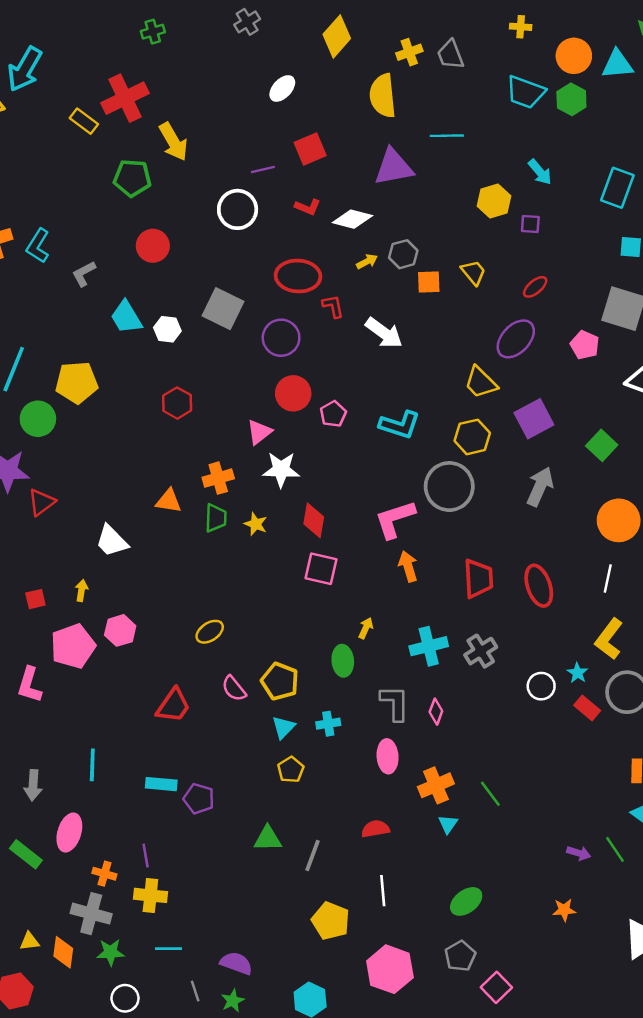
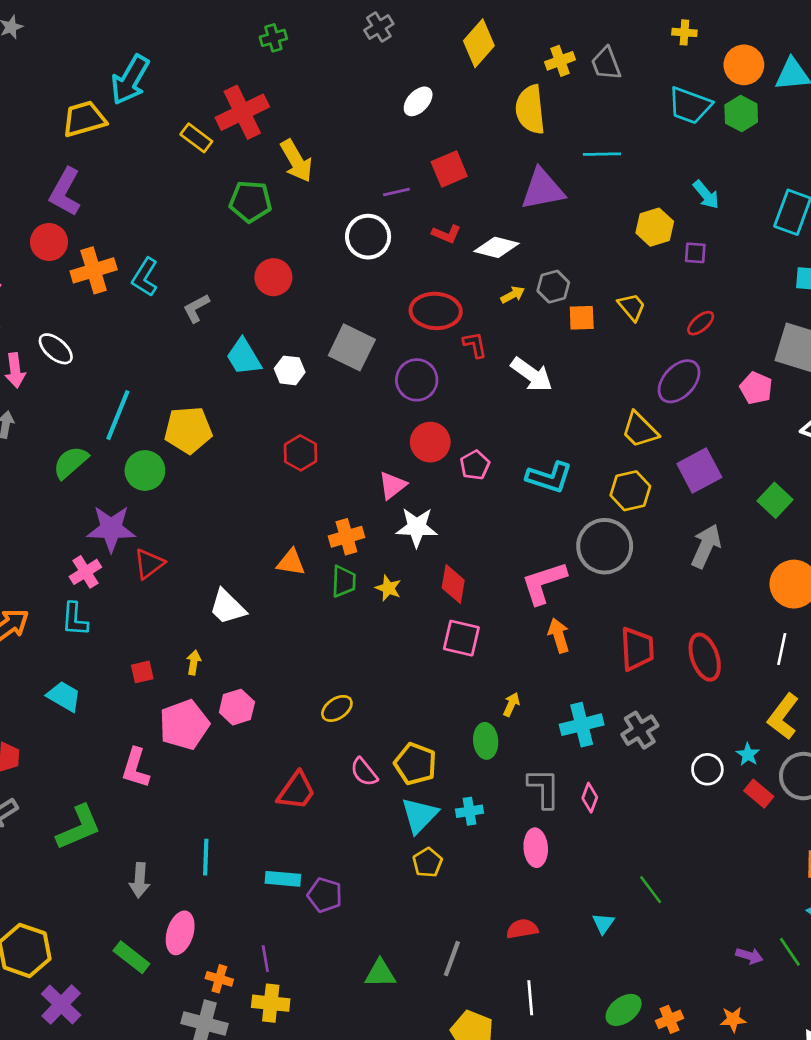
cyan triangle: (283, 727) -> (419, 815), size x1.4
orange cross: (436, 785) -> (670, 1019), moved, size x0.7
green triangle: (268, 839) -> (380, 973), moved

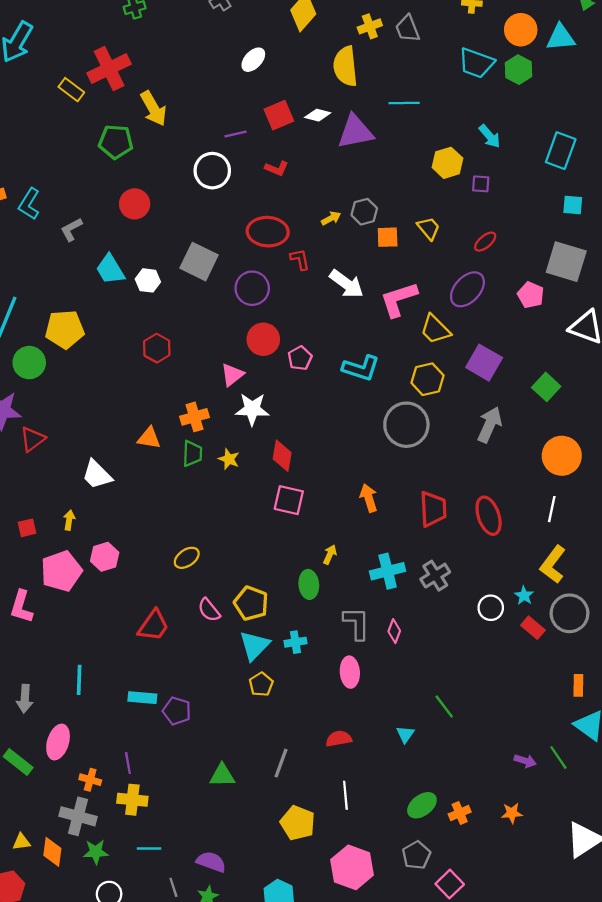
white diamond: (496, 247) -> (318, 115), moved, size x0.7
purple square: (699, 470) -> (484, 363), turned -32
pink L-shape: (544, 583) -> (399, 299), moved

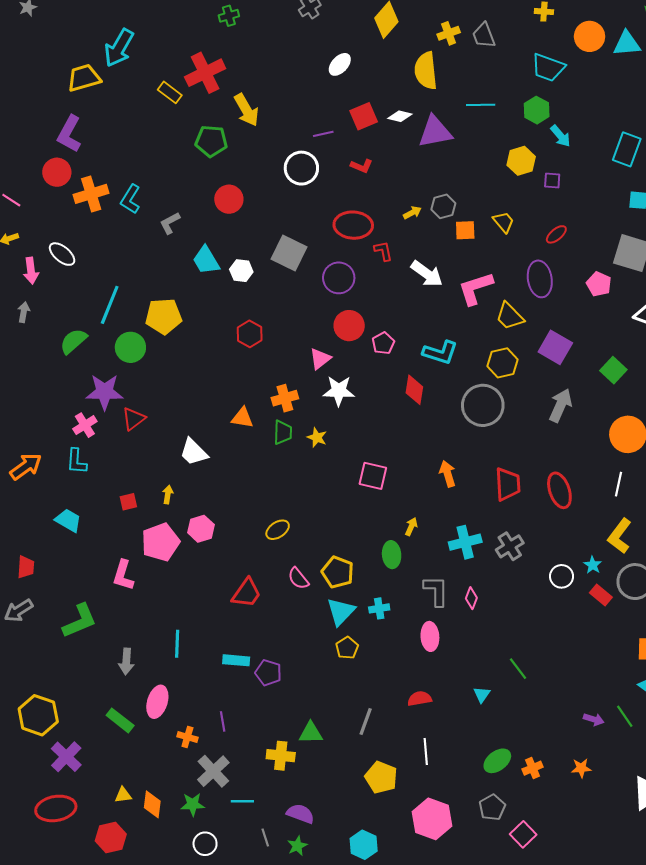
green hexagon: (518, 70) -> (537, 110), moved
purple ellipse: (467, 289) -> (540, 279), turned -52
red diamond: (282, 456) -> (414, 390), moved
yellow cross: (132, 800) -> (281, 756), moved
gray cross: (78, 816) -> (213, 771), moved, turned 32

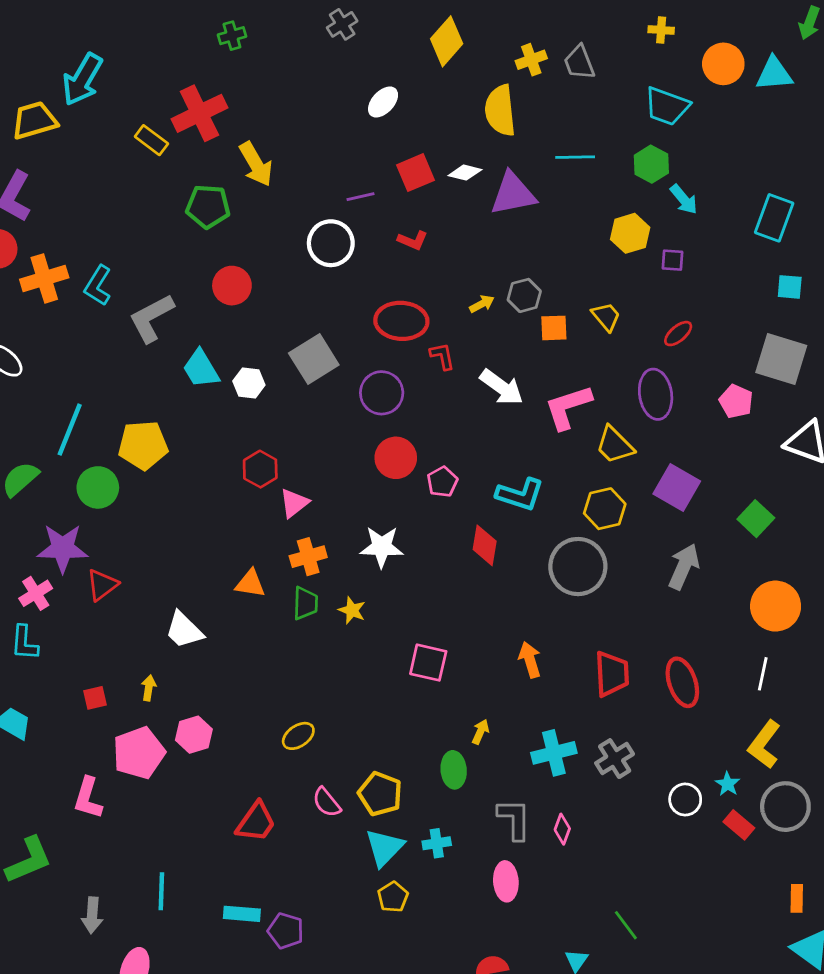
gray L-shape: (170, 223) -> (151, 318), size x1.6
gray square: (289, 253) -> (314, 359), turned 32
pink triangle: (320, 359) -> (294, 503), moved

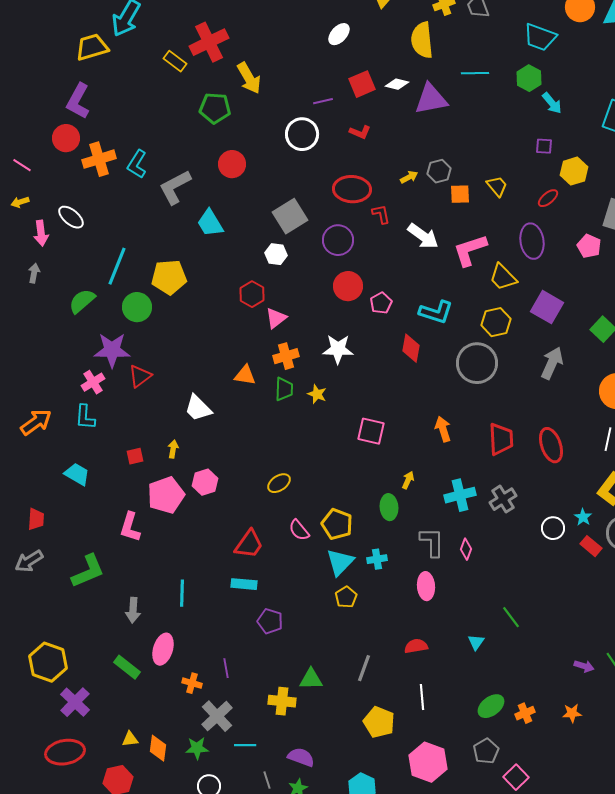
yellow hexagon: (630, 233) -> (574, 171), moved
white hexagon: (249, 383) -> (276, 254), moved
cyan rectangle: (242, 914) -> (244, 584), moved

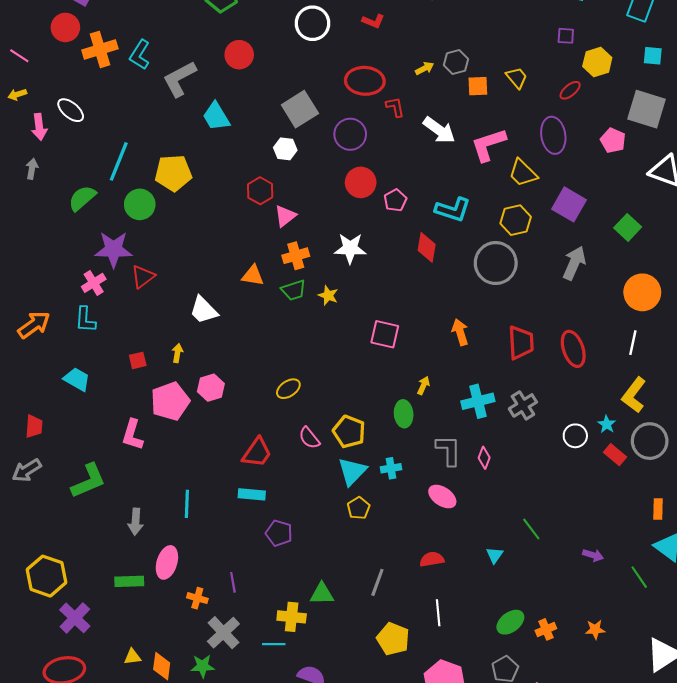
green trapezoid: (284, 389) -> (294, 290), turned 70
pink ellipse: (426, 586) -> (442, 497), turned -52
purple arrow: (584, 666) -> (593, 555), moved
green rectangle: (127, 667) -> (129, 581), turned -40
cyan line: (245, 745) -> (274, 644), moved

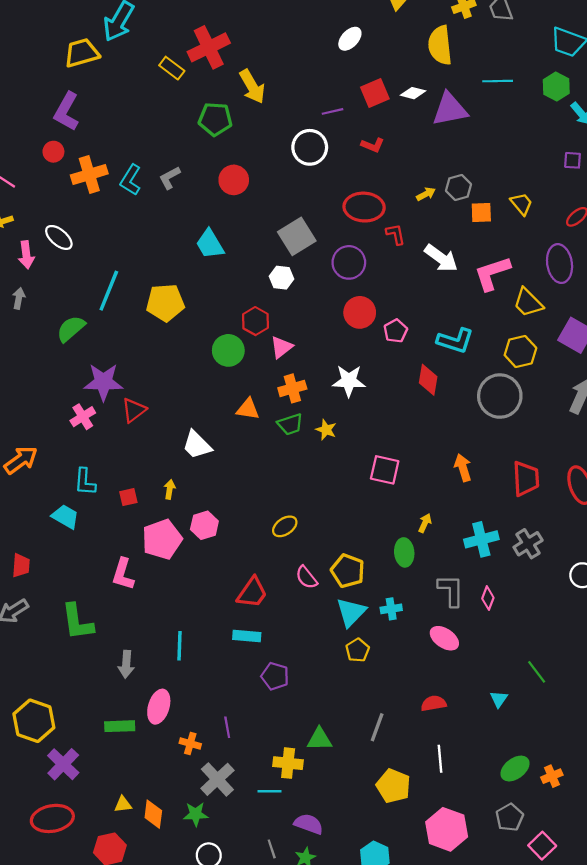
red circle: (65, 27) -> (53, 152), size x0.7
gray L-shape: (180, 79) -> (170, 178), moved, size x0.6
green circle: (140, 204) -> (228, 350), moved
cyan L-shape: (85, 320) -> (85, 482), moved
green L-shape: (88, 481) -> (77, 622), turned 105

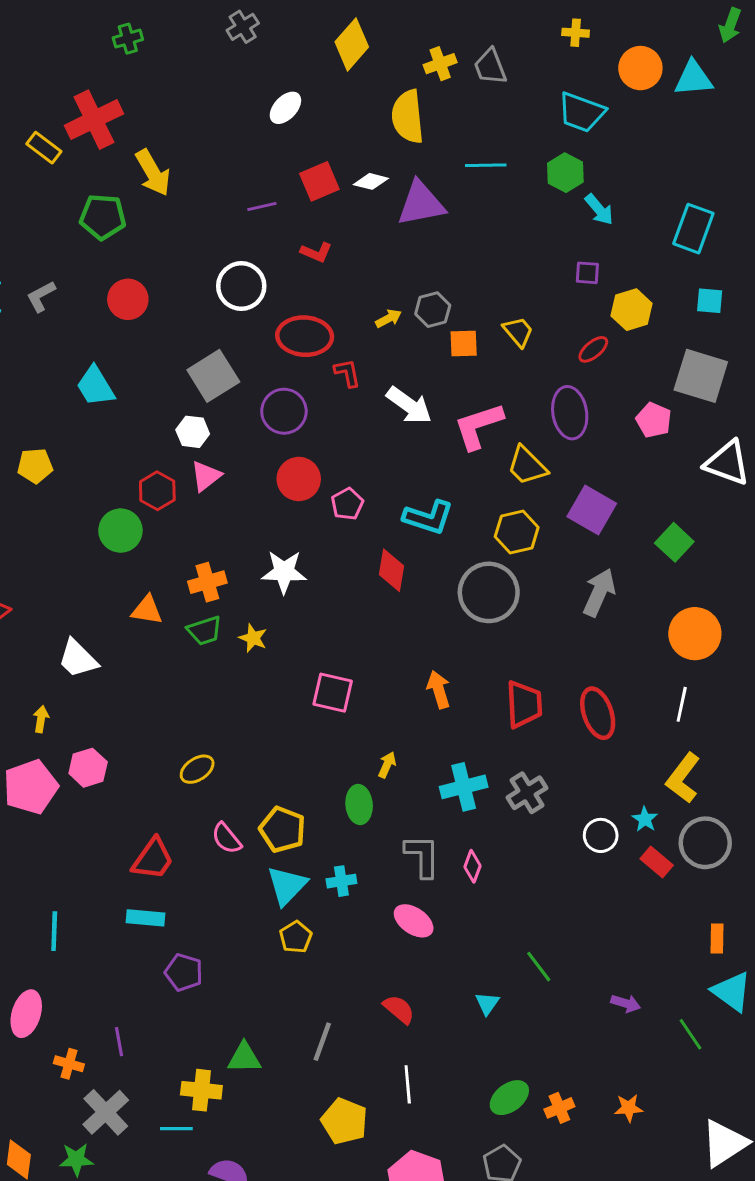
white circle: (310, 147) -> (241, 286), moved
yellow pentagon: (165, 303) -> (35, 466), size x0.7
pink triangle: (281, 347) -> (206, 476), moved
red semicircle: (434, 703) -> (399, 1009), turned 50

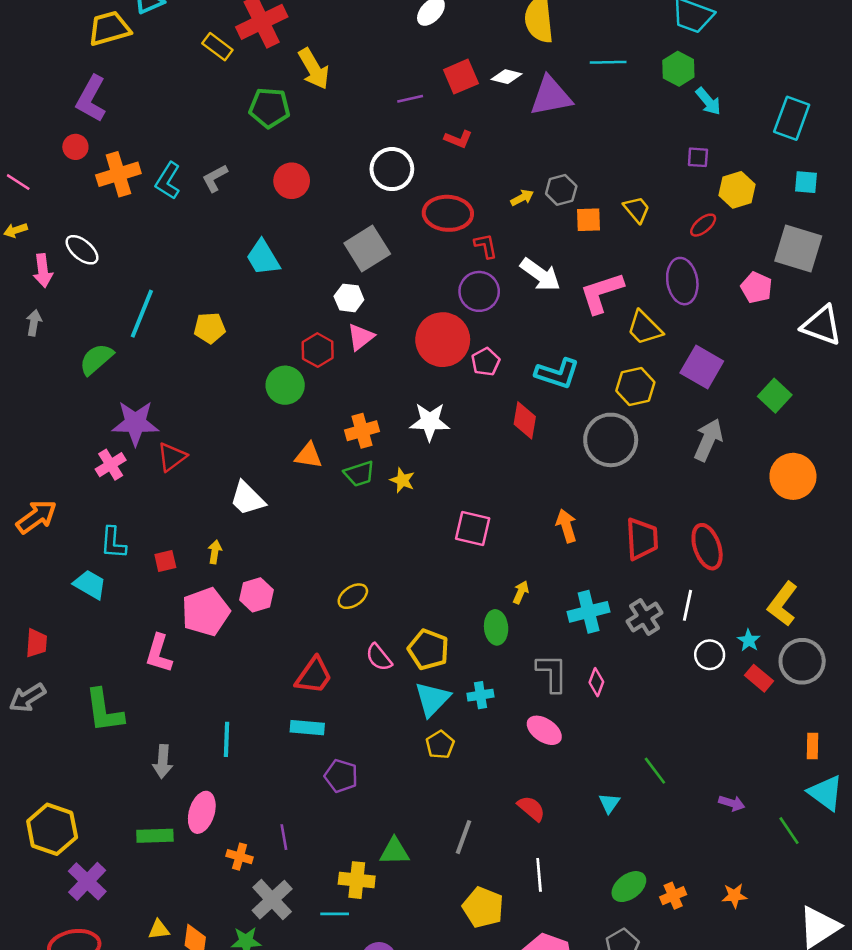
purple circle: (284, 411) -> (479, 291), moved
red circle: (299, 479) -> (443, 340), size x1.4
white line: (682, 704) -> (687, 605), moved

